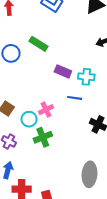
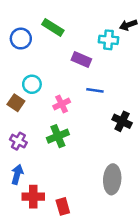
cyan cross: (86, 77) -> (109, 40), moved
cyan circle: (29, 119) -> (32, 84), moved

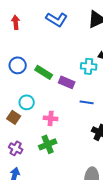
green rectangle: (53, 27) -> (44, 72), moved
blue line: (95, 90) -> (87, 102), moved
pink cross: (62, 104) -> (51, 118), turned 32

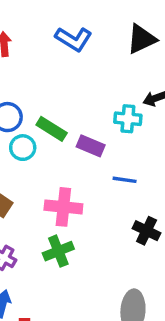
cyan circle: (27, 102) -> (23, 148), moved
pink cross: (51, 118) -> (63, 207), size x1.5

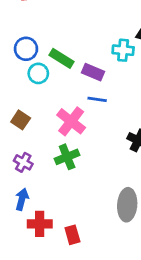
blue line: (125, 180) -> (97, 99), moved
pink cross: (63, 207) -> (71, 121), turned 32

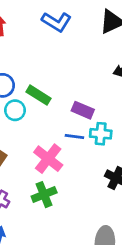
cyan cross: (123, 50) -> (101, 134), moved
purple rectangle: (93, 72) -> (83, 110), moved

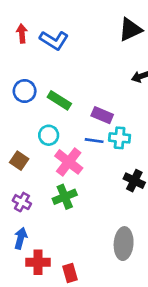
blue L-shape: (56, 22) -> (54, 40), moved
cyan circle: (15, 110) -> (49, 135), moved

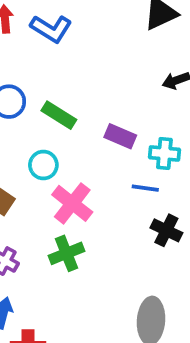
cyan cross: (120, 138) -> (164, 153), moved
blue line: (94, 141) -> (145, 188), moved

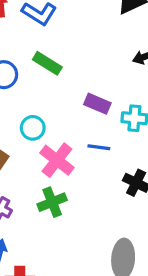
green rectangle: (59, 115) -> (47, 63), moved
blue line: (145, 188) -> (99, 147), moved

